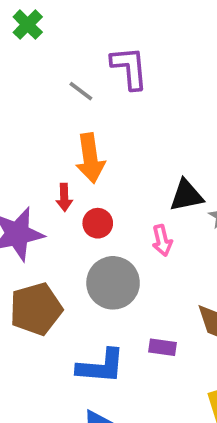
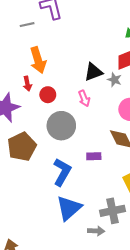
gray line: (81, 91) -> (27, 25), turned -40
blue L-shape: (101, 366) -> (62, 172), turned -56

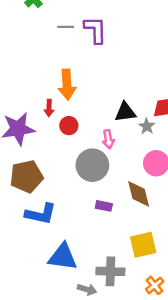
gray line: (27, 25) -> (66, 27), moved
gray circle: (61, 126) -> (92, 165), moved
blue L-shape: (62, 172) -> (41, 214), moved, turned 60
blue triangle: (69, 208) -> (63, 257), turned 36

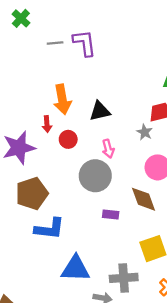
black triangle: (125, 112) -> (100, 111), moved

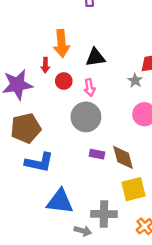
pink arrow: (108, 149) -> (90, 88), moved
brown diamond: (143, 199) -> (123, 157), moved

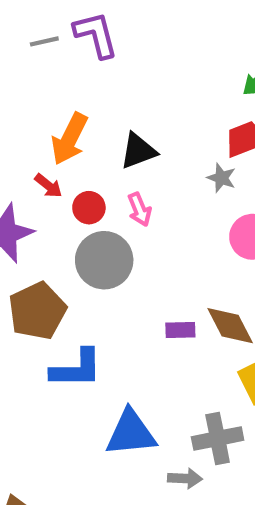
orange arrow: (61, 43) -> (70, 139), turned 44
red arrow: (45, 65) -> (48, 186), turned -40
gray circle: (86, 117) -> (104, 260), moved

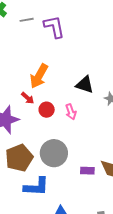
gray line: (44, 41) -> (27, 20), moved
black triangle: (138, 151) -> (85, 85), moved, turned 36
gray circle: (104, 260) -> (54, 153), moved

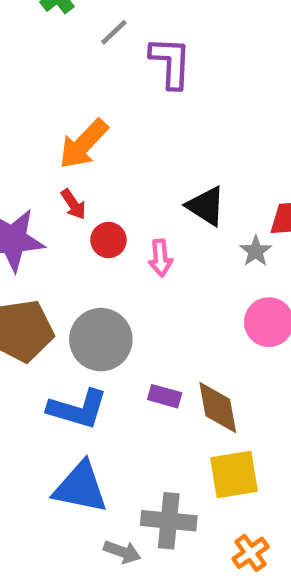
gray line: (27, 20) -> (114, 32), turned -48
orange arrow: (39, 76) -> (83, 144), moved
blue L-shape: (36, 187) -> (78, 409), moved

